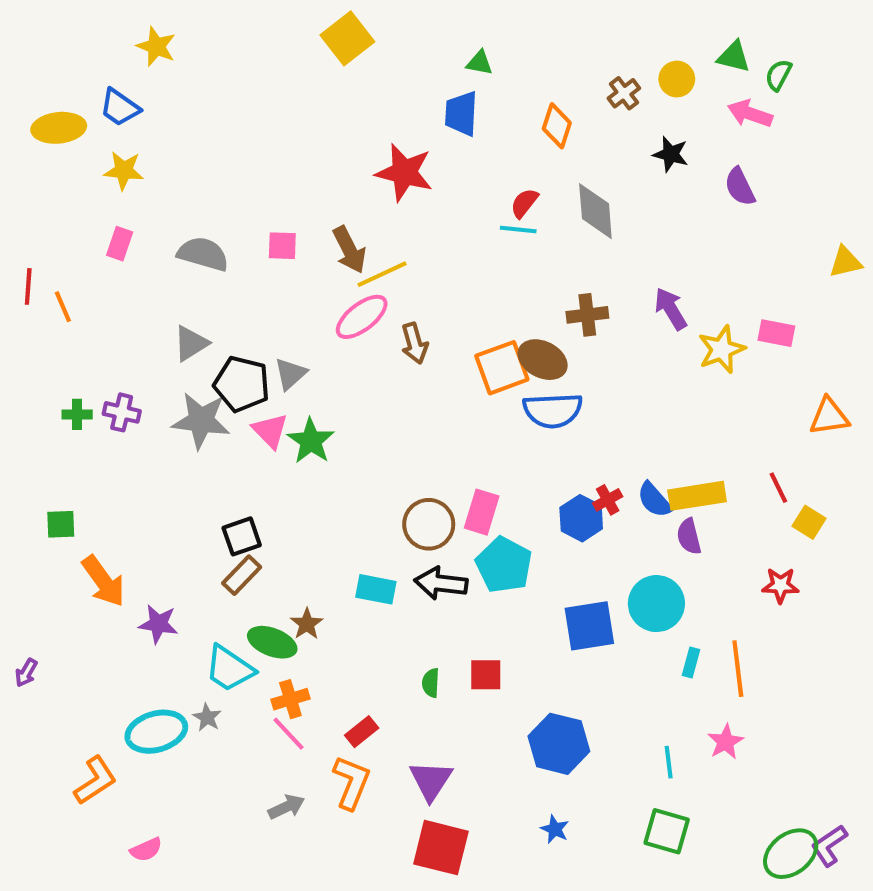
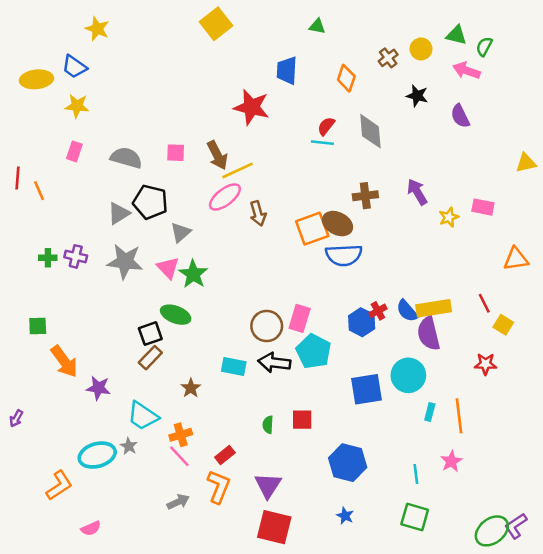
green triangle: (480, 63) -> (317, 26), moved
yellow star: (721, 349) -> (449, 217), size x0.7
black pentagon: (242, 384) -> (150, 202), moved
purple semicircle: (689, 536) -> (429, 334), size x1.5
green ellipse: (272, 642) -> (176, 315), moved

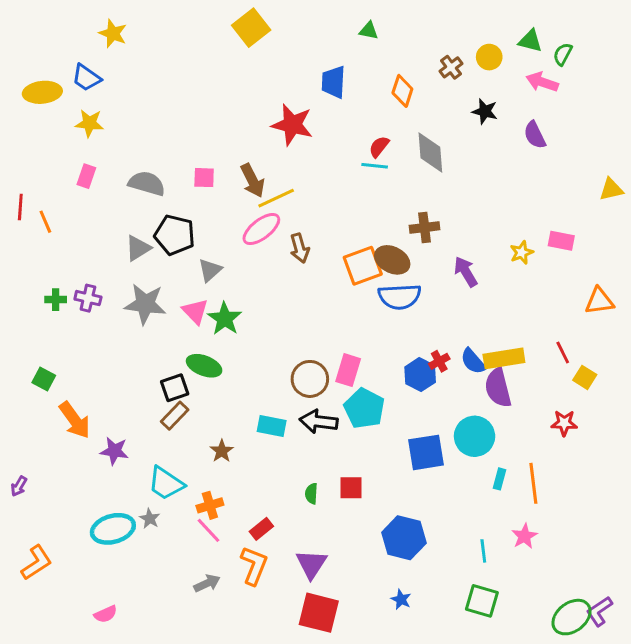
purple arrow: (417, 192) -> (466, 272), moved
green square: (38, 326) -> (44, 379), turned 30
orange L-shape: (59, 485) -> (36, 563), moved

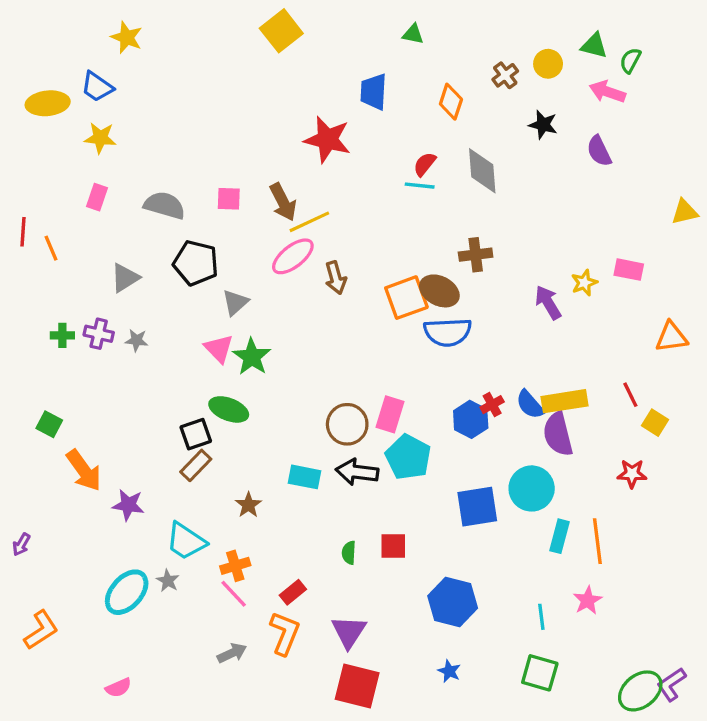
gray triangle: (138, 248) -> (125, 278), moved
purple arrow: (466, 272) -> (548, 302), moved
gray star: (145, 304) -> (137, 340), moved, size x0.5
cyan rectangle: (500, 479) -> (560, 536), size x1.4
cyan ellipse: (113, 529) -> (127, 592), turned -33

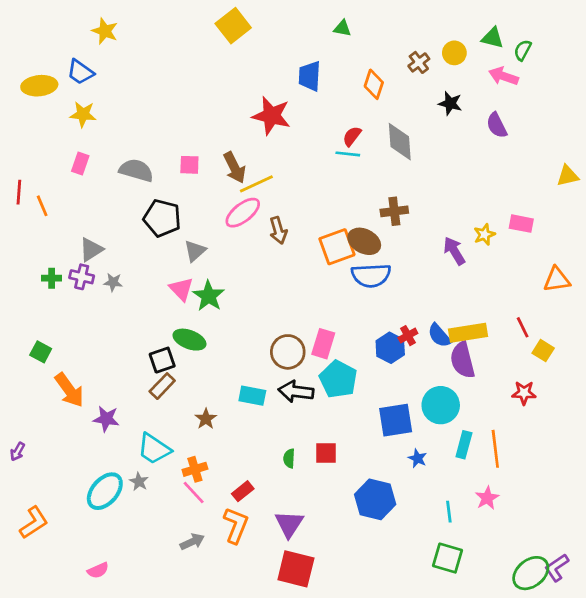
gray triangle: (125, 278) -> (91, 249), moved
blue star: (449, 671) -> (417, 458), moved

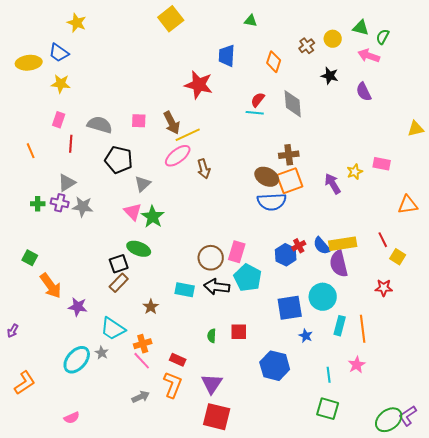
red line: (19, 192) -> (71, 144), moved
orange square: (337, 247) -> (290, 181), moved
gray star: (113, 282) -> (83, 207), size x1.5
red rectangle: (243, 491) -> (178, 360), turned 63

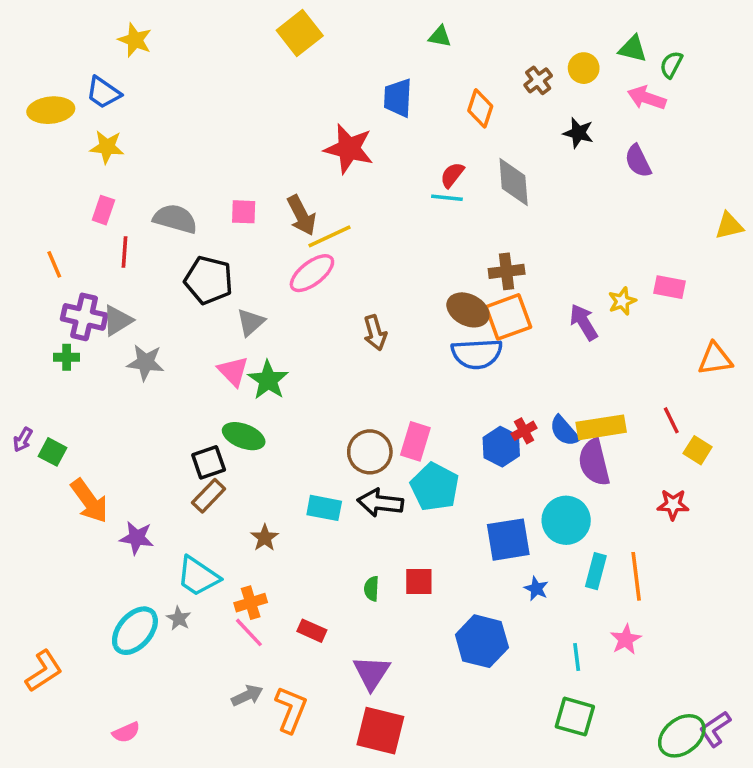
brown arrow: (204, 169) -> (375, 333), moved
purple cross: (60, 203) -> (84, 317), moved, size x1.4
purple arrow: (13, 331) -> (23, 440), moved
orange L-shape: (173, 385) -> (291, 710), moved

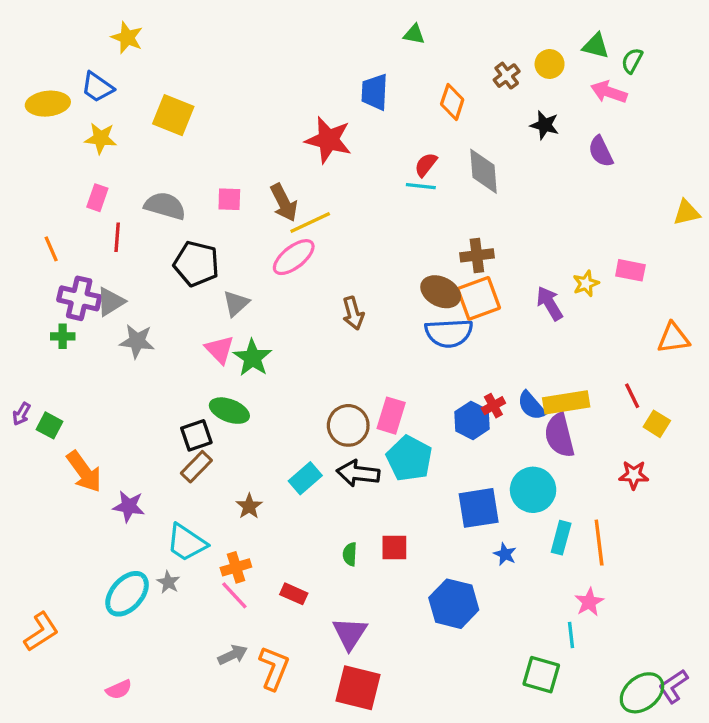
yellow square: (300, 33) -> (173, 115), moved, turned -30
cyan rectangle: (324, 508) -> (305, 478), turned -52
cyan line: (577, 657) -> (571, 635), moved

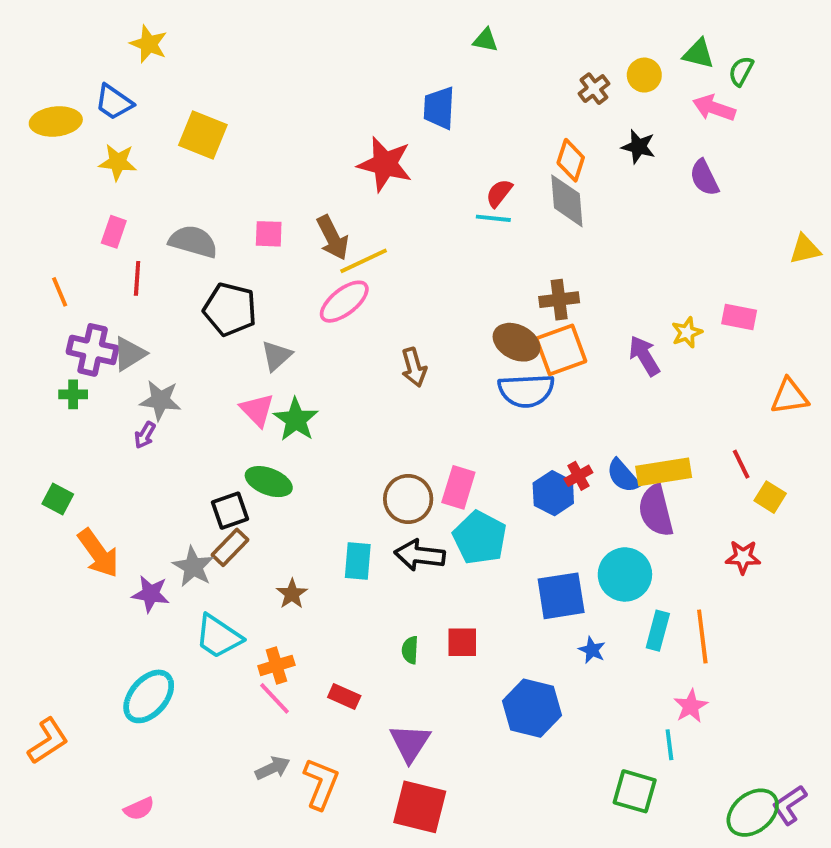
orange diamond: (452, 102) -> (571, 160), moved
purple arrow: (21, 414) -> (145, 435), moved
cyan rectangle: (305, 478) -> (358, 561), turned -44
gray star: (168, 582) -> (193, 567), moved, size x1.5

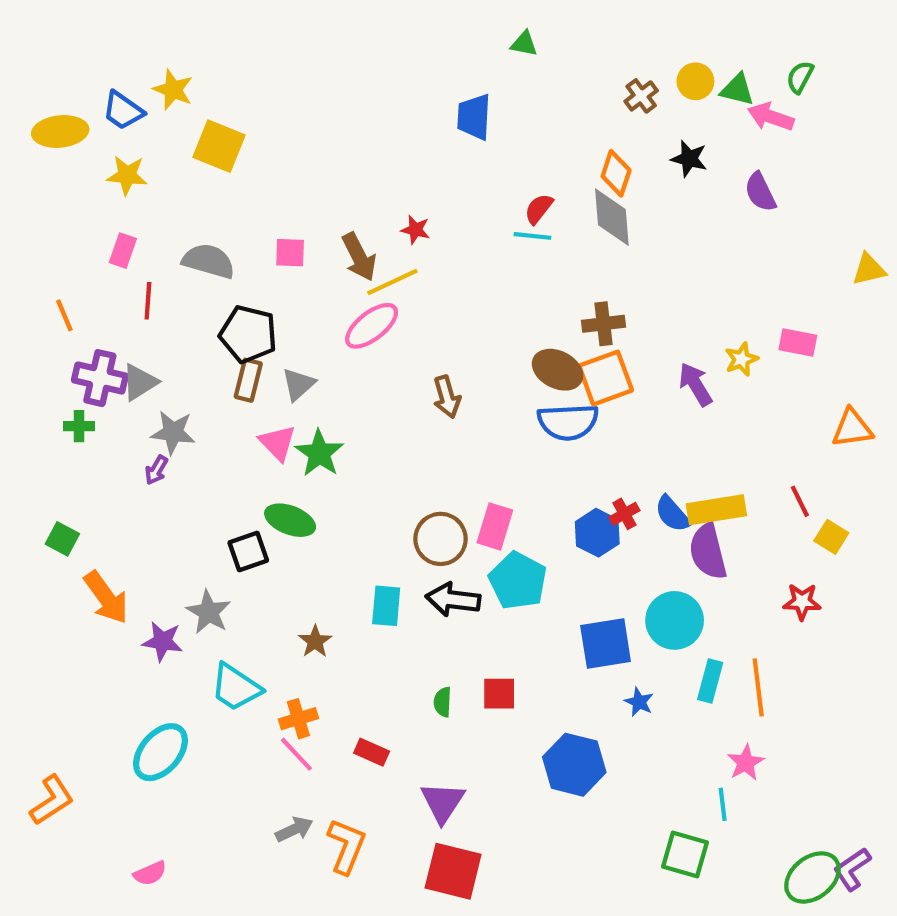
yellow star: (149, 44) -> (173, 90), moved
green triangle: (698, 54) -> (737, 90), moved
red star: (385, 164) -> (415, 230), moved, size x0.5
brown rectangle: (230, 547) -> (248, 380), moved, turned -30

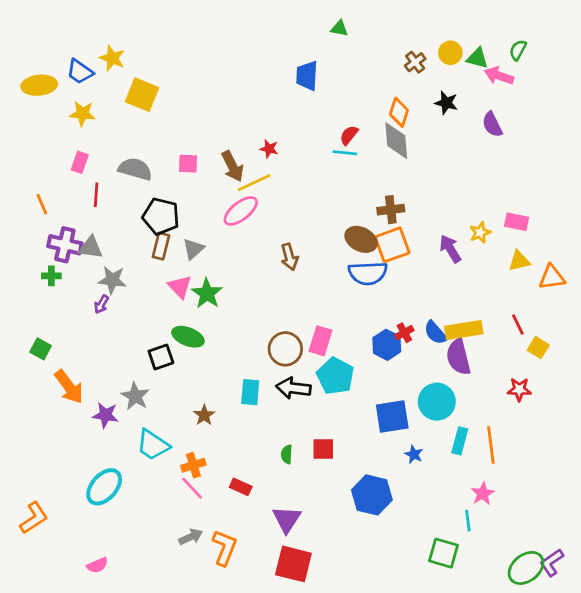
yellow triangle: (869, 269) -> (519, 261), moved
gray triangle: (140, 382) -> (91, 247), turned 40

